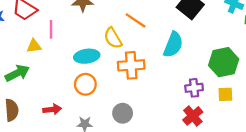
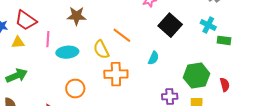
cyan semicircle: (173, 45) -> (153, 58), size x0.6
yellow triangle: (34, 46) -> (18, 42), moved
cyan ellipse: (87, 56) -> (67, 52), moved

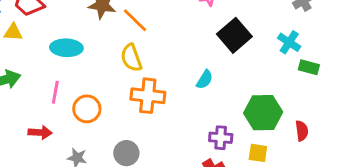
orange line: (122, 35) -> (135, 20), moved
pink line: (48, 39) -> (55, 92), moved
cyan ellipse: (67, 52) -> (66, 48), moved

